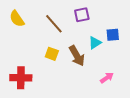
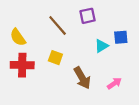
yellow semicircle: (17, 19) -> (18, 37), moved
brown arrow: (77, 56) -> (82, 78), moved
red cross: (21, 78) -> (22, 65), moved

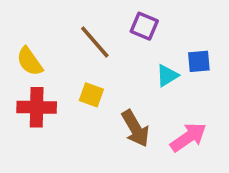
purple square: (88, 16) -> (144, 26), turned 35
pink arrow: (114, 83) -> (188, 137), size x1.5

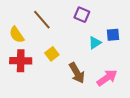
brown line: (95, 42) -> (42, 20), moved
yellow square: (91, 95) -> (52, 54), turned 32

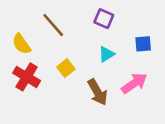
cyan triangle: (95, 43) -> (106, 54), moved
red cross: (21, 61) -> (27, 77), turned 30
pink arrow: (107, 78) -> (134, 83), moved

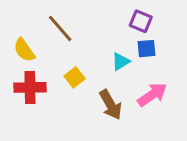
purple square: (104, 19) -> (141, 21), moved
blue square: (143, 44) -> (147, 49), moved
red cross: (27, 77) -> (30, 87), turned -32

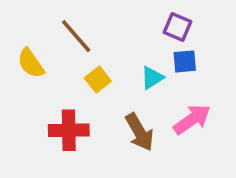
yellow square: (75, 77) -> (98, 80), moved
red cross: (30, 87) -> (69, 130), moved

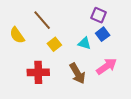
blue square: (185, 61) -> (103, 34), turned -32
cyan triangle: (152, 78) -> (84, 43), turned 48

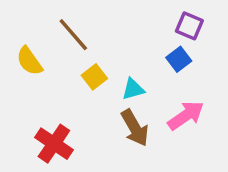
purple square: (99, 15) -> (189, 26), moved
cyan triangle: (84, 43) -> (133, 89), moved, turned -32
red cross: (38, 72) -> (54, 144), moved, turned 35

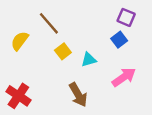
yellow semicircle: (29, 61) -> (20, 41), turned 72
brown arrow: (135, 128) -> (78, 95), moved
red cross: (54, 144) -> (18, 96), moved

